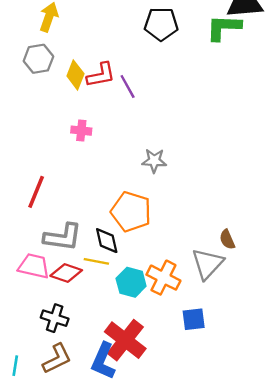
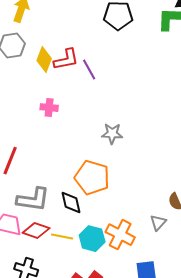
yellow line: (96, 261) -> (62, 237), moved
gray triangle: (207, 264) -> (158, 223), size x0.6

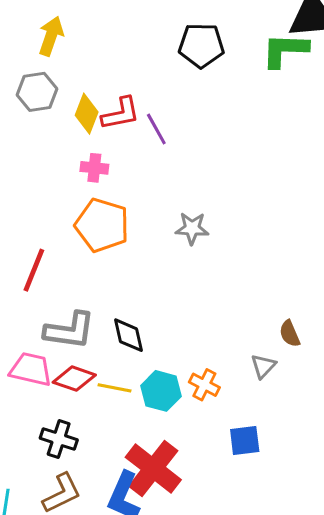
pink cross: (49, 108) -> (94, 168), moved
orange pentagon: (92, 178) -> (102, 225), moved
orange cross: (120, 235) -> (204, 385), size x0.7

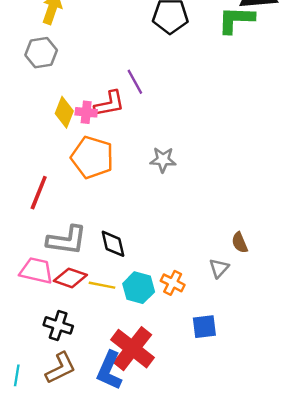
yellow diamond: (87, 114) -> (64, 112), moved
red L-shape: (121, 114) -> (109, 104), moved

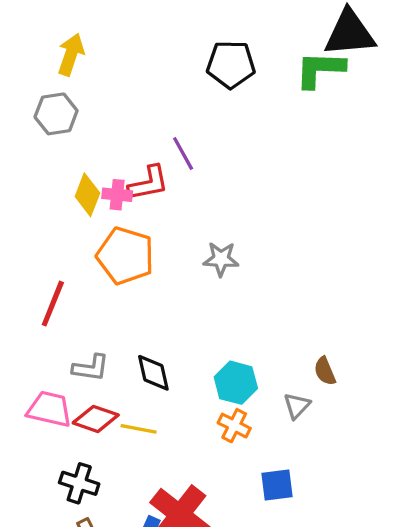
gray L-shape: (67, 240) -> (91, 368), size x0.7
cyan hexagon: (139, 288) -> (236, 383), moved

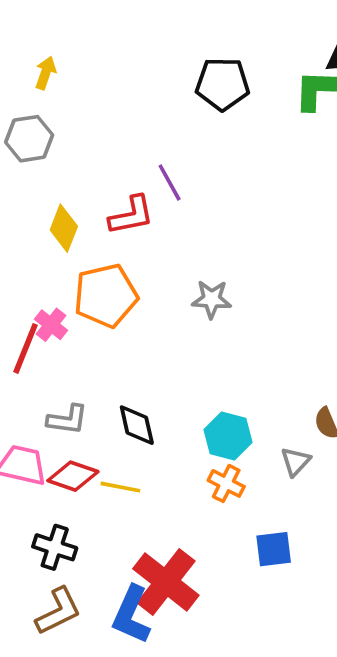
yellow arrow: (71, 55) -> (46, 73), size x0.7
pink cross: (117, 195) -> (51, 325), moved, turned 32
orange pentagon: (125, 256) -> (106, 296), turned -30

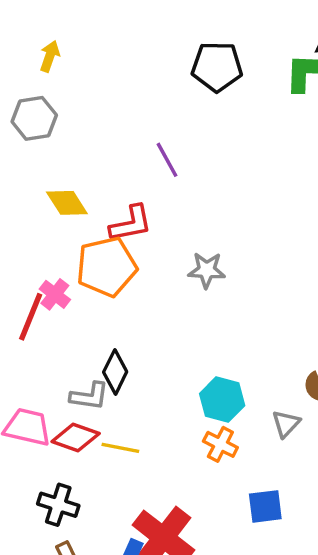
red L-shape: (131, 215) -> (131, 224), moved
yellow diamond: (64, 228) -> (67, 203), turned -54
gray L-shape: (67, 420) -> (89, 396), moved
black diamond: (137, 425) -> (115, 372), moved, turned 39

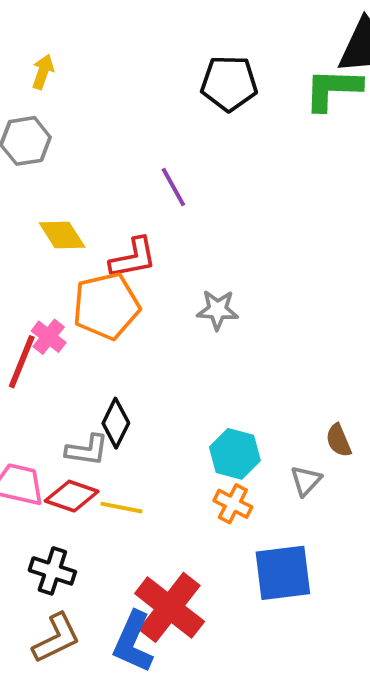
blue square: (265, 506) -> (283, 573), size x1.5

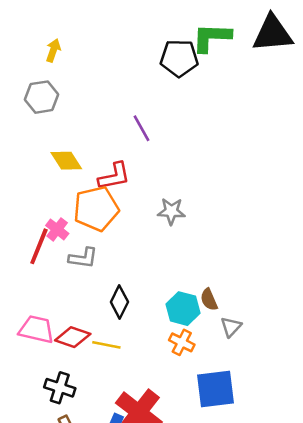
green L-shape: (333, 89) -> (212, 37), moved
black diamond: (116, 423) -> (119, 302), moved
brown semicircle: (339, 440) -> (209, 300), moved
gray L-shape: (87, 450) -> (83, 258), moved

